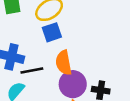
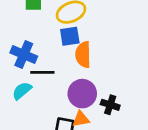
orange semicircle: (64, 63) -> (83, 55), moved

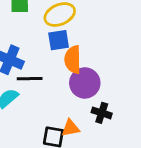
purple circle: (82, 94) -> (85, 83), moved

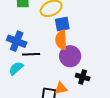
blue square: (59, 40) -> (62, 24), moved

